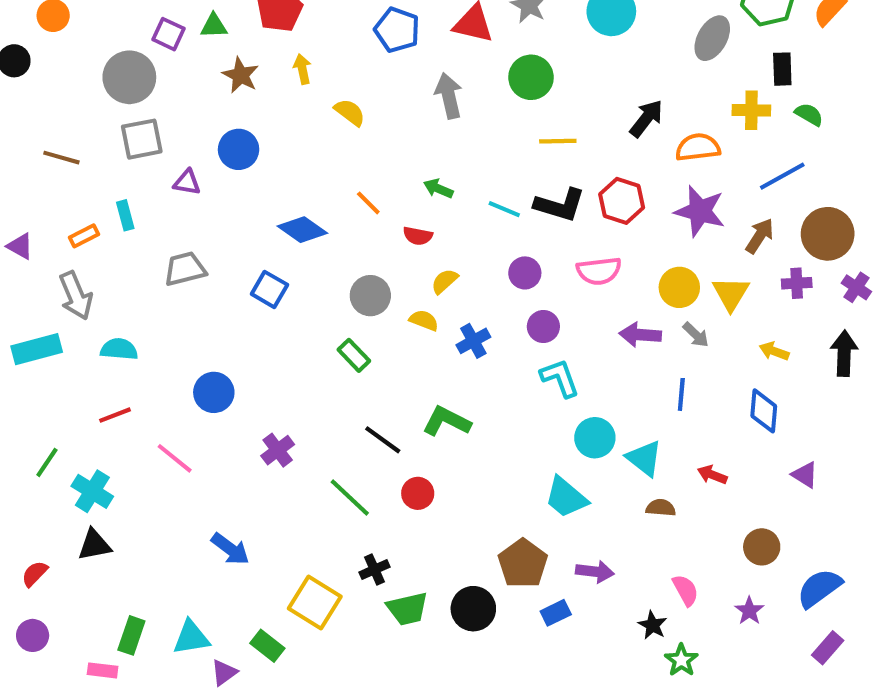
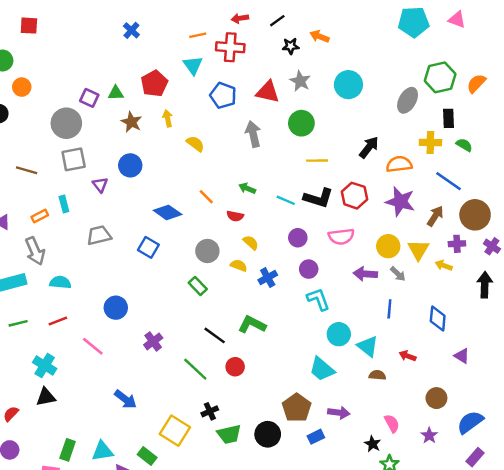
blue line: (782, 176) -> (449, 181), turned 64
purple triangle: (187, 182) -> (100, 185), turned 42
yellow semicircle: (444, 281) -> (251, 243), turned 84
yellow arrow: (774, 351) -> (444, 265), moved
green line: (47, 462) -> (18, 323), moved, turned 42

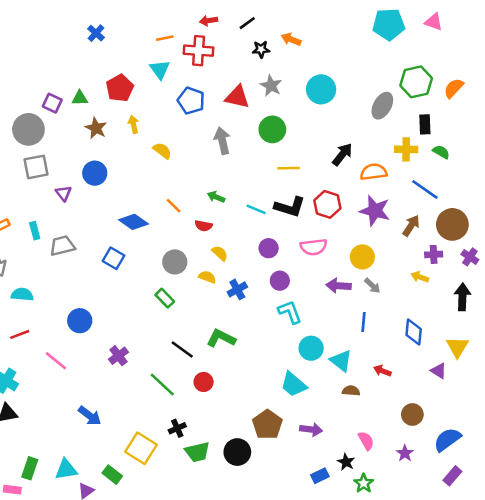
cyan rectangle: (64, 204) -> (35, 231), moved
yellow triangle: (418, 250) -> (457, 347), moved
blue rectangle: (316, 437) -> (320, 476), moved

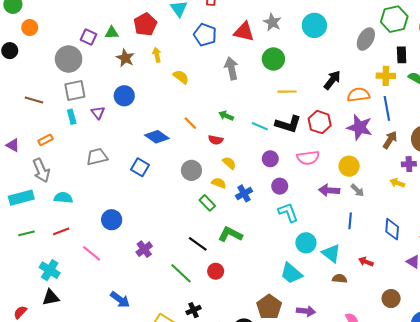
blue line: (425, 189) -> (387, 108), moved, turned 45
cyan rectangle: (35, 231) -> (72, 117), moved
green rectangle: (165, 298) -> (207, 203), moved

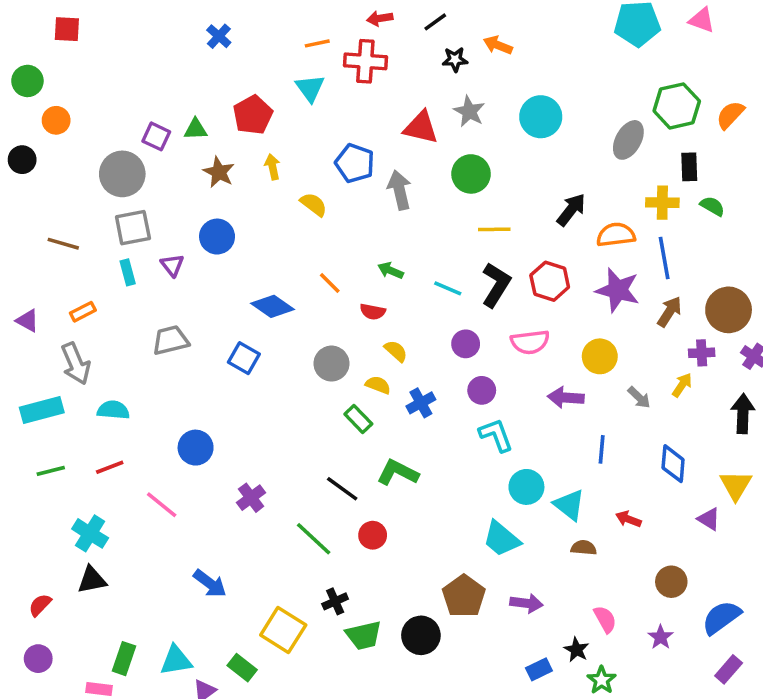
blue pentagon: (205, 35) -> (355, 163), moved
black L-shape: (288, 124) -> (496, 285), turned -75
yellow arrow: (397, 183) -> (682, 385), turned 104
gray arrow: (357, 190) -> (639, 398), moved

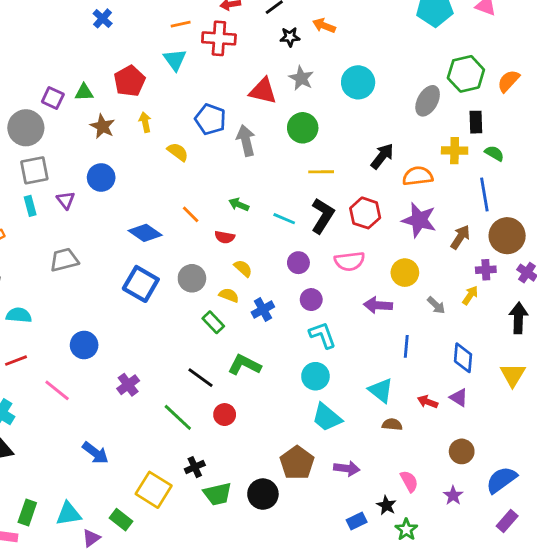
blue line: (664, 258) -> (484, 195), moved
blue square: (244, 358) -> (141, 284), moved, size x1.4
cyan circle: (526, 487) -> (315, 376), moved
purple triangle: (709, 519) -> (459, 398), moved

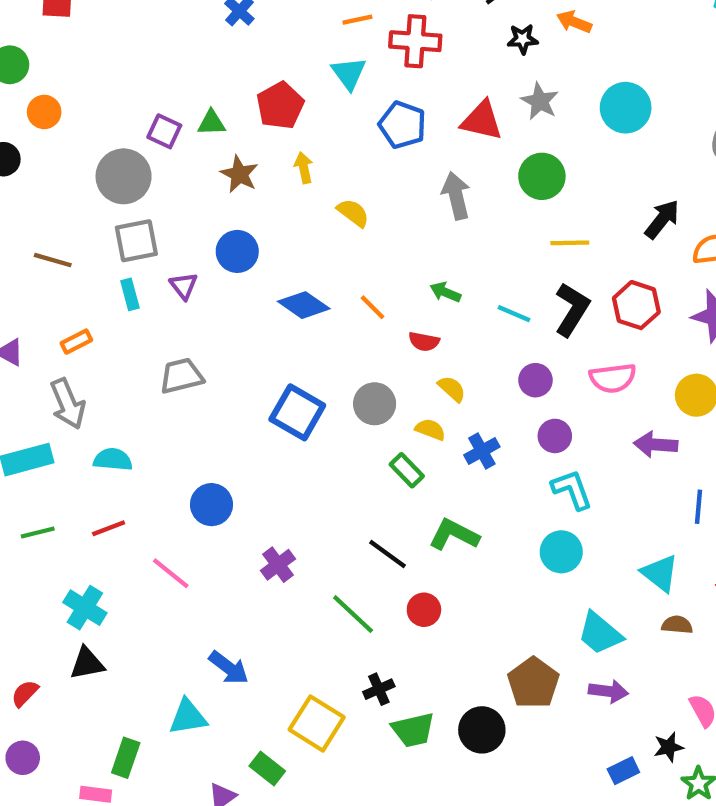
blue pentagon: (210, 119) -> (402, 125), moved
blue diamond: (145, 233) -> (304, 305), moved
cyan trapezoid: (327, 417) -> (600, 633), moved
black star: (386, 505) -> (669, 747), turned 30
cyan triangle: (68, 514) -> (188, 717), moved

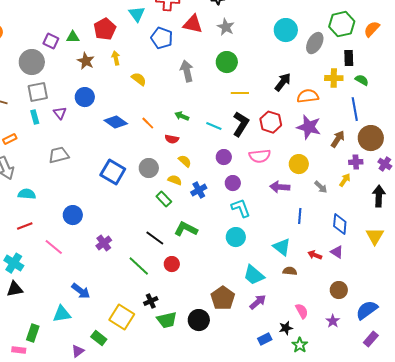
cyan circle: (626, 108) -> (286, 30), moved
red triangle: (482, 121) -> (193, 24), moved
purple arrow: (608, 691) -> (258, 302), turned -48

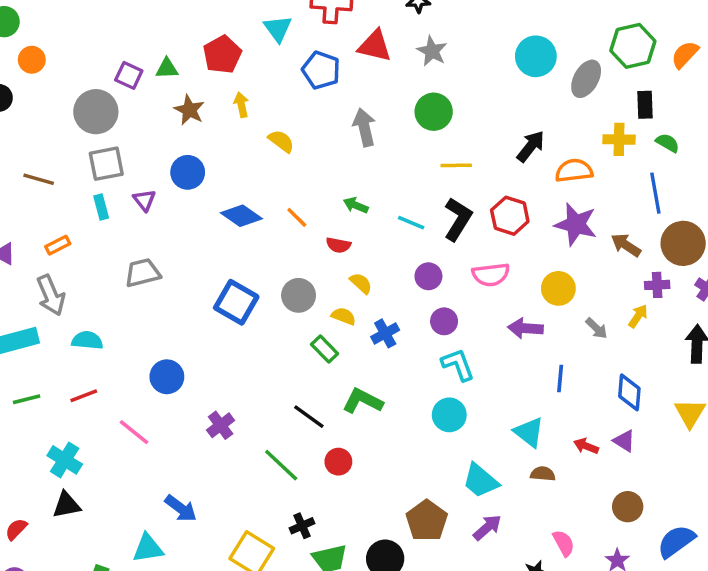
brown arrow: (338, 139) -> (626, 245), turned -90

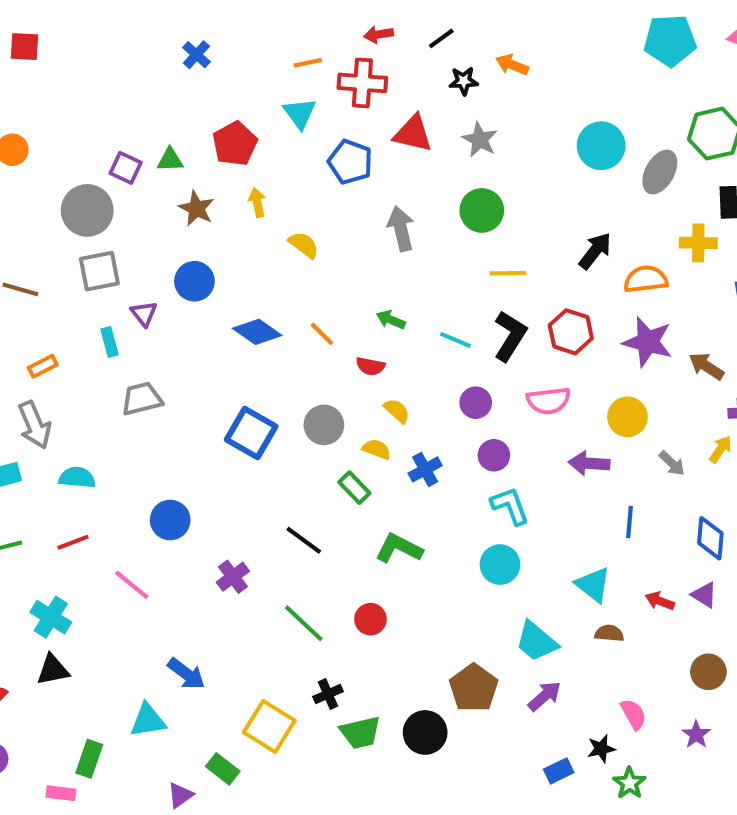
cyan rectangle: (101, 207) -> (109, 342), moved
black line: (309, 417) -> (304, 540), moved

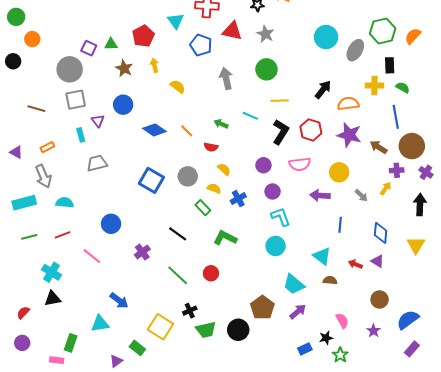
cyan line: (455, 340) -> (250, 116), moved

